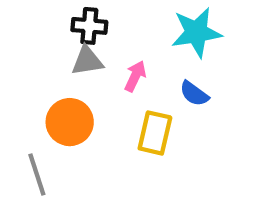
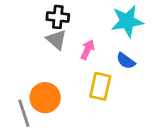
gray triangle: (87, 61) -> (56, 40), turned 50
orange circle: (70, 122) -> (45, 98), moved

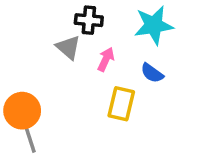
black cross: (58, 17) -> (89, 20), moved
orange circle: (45, 98) -> (22, 111), moved

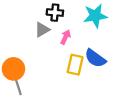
gray triangle: (68, 47) -> (42, 30), turned 49
blue semicircle: (152, 73) -> (95, 58), moved, size x1.5

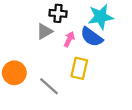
blue semicircle: (95, 58) -> (92, 37), moved
gray line: (18, 85) -> (49, 86), moved, turned -30

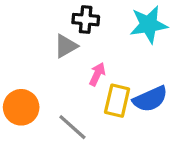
blue semicircle: (92, 37) -> (150, 99), moved, turned -60
pink arrow: (69, 39) -> (97, 74), moved

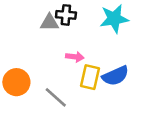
gray triangle: (66, 46) -> (49, 22), moved, turned 30
pink arrow: (97, 74) -> (75, 57), turned 72

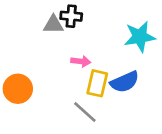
cyan star: (114, 19) -> (140, 37), moved
gray line: (56, 97) -> (85, 112), moved

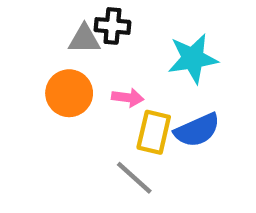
cyan star: (140, 37) -> (193, 59), moved
orange circle: (18, 89) -> (69, 93), moved

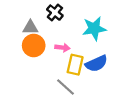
black cross: (112, 26) -> (55, 13), turned 35
gray triangle: (84, 39) -> (30, 27), moved

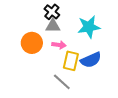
gray triangle: (30, 27) -> (53, 26), moved

